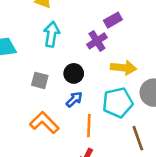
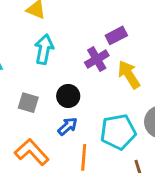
yellow arrow: (124, 68) -> (129, 75), moved, turned -130

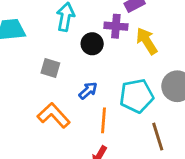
purple cross: (97, 59) -> (116, 26), turned 35
black circle: (68, 96) -> (92, 44), moved

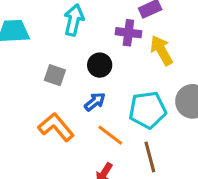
black circle: (92, 44) -> (100, 65), moved
orange line: (104, 120) -> (110, 135), turned -60
brown line: (158, 137) -> (150, 157), moved

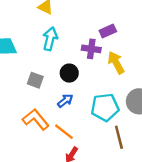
orange line: (110, 135) -> (64, 132), moved
brown line: (150, 157) -> (119, 137), moved

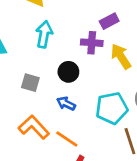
blue arrow: (65, 101) -> (66, 104), turned -112

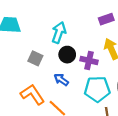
cyan arrow: (44, 34) -> (59, 32), moved
purple cross: (92, 43) -> (89, 60), moved

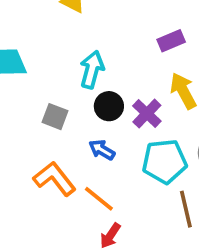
purple cross: (89, 60) -> (147, 114), turned 35

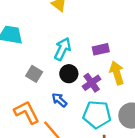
purple rectangle: (171, 41) -> (101, 49), moved

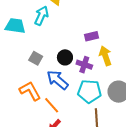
cyan arrow: (63, 49) -> (41, 16), moved
purple cross: (92, 83) -> (84, 65), turned -35
blue arrow: (59, 100) -> (57, 80), size x1.6

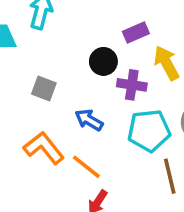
black circle: (65, 57) -> (103, 61), moved
blue arrow: (57, 80) -> (89, 120), size x0.7

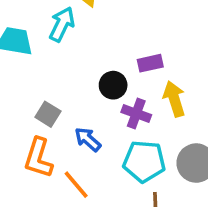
gray square: (44, 88) -> (48, 114), moved
orange L-shape: (44, 148) -> (38, 158), turned -135

